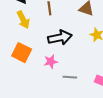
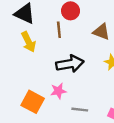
orange square: (22, 53) -> (33, 102), moved

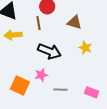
yellow arrow: (28, 42) -> (13, 35), turned 114
black arrow: (70, 64) -> (49, 51), turned 35

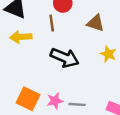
pink star: (41, 75) -> (55, 101), moved

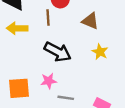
orange square: (28, 99) -> (19, 88), turned -35
pink star: (55, 101) -> (49, 81), moved

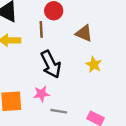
black arrow: (58, 52) -> (51, 64), turned 36

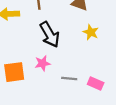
gray line: (59, 111) -> (69, 79), moved

